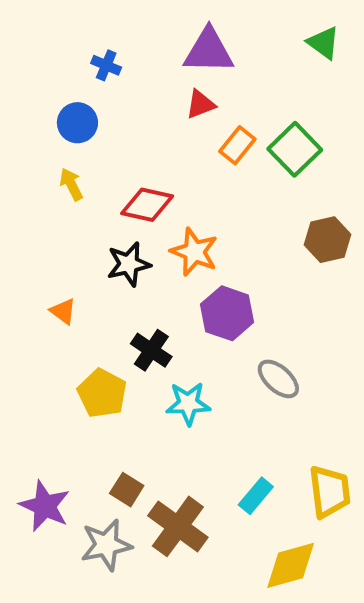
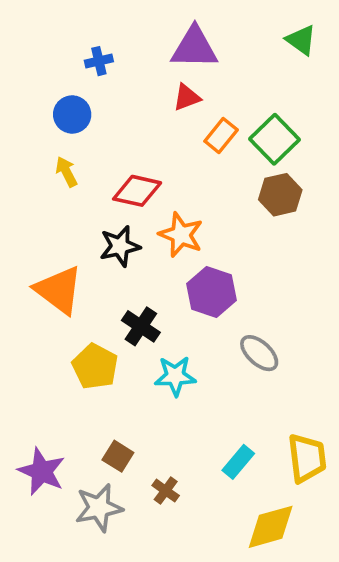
blue cross: (106, 65) -> (99, 61), turned -36
brown hexagon: (328, 240) -> (280, 195), moved
orange triangle: (63, 311) -> (59, 290), size x2.0
brown cross: (178, 526) -> (166, 491), size x0.5

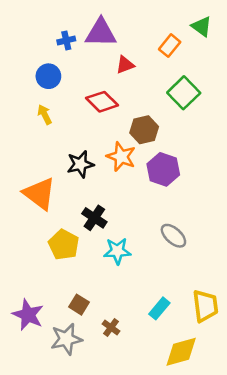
purple triangle: (194, 48) -> (101, 33), moved
orange rectangle: (221, 135) -> (170, 46), moved
red diamond: (137, 191) -> (102, 102), moved, turned 32
brown hexagon: (280, 195) -> (144, 130), moved
purple hexagon: (211, 292) -> (163, 169), moved

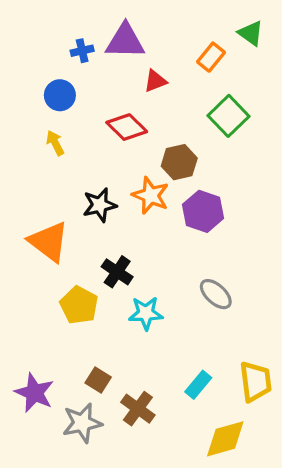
brown cross: (111, 328) -> (138, 409), size x1.5

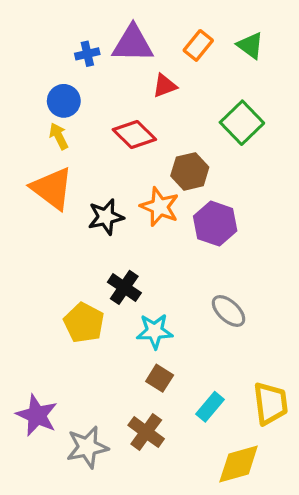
green triangle: (251, 33) -> (250, 45), moved
orange rectangle: (211, 57) -> (198, 45), moved
yellow arrow: (55, 143) -> (59, 136), moved
orange triangle: (49, 242) -> (52, 188), moved
brown square: (98, 380) -> (160, 378), moved

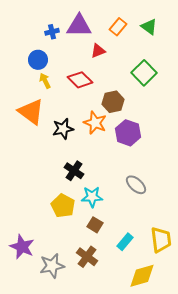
yellow arrow: (59, 136) -> (45, 81), moved
yellow pentagon: (84, 323) -> (63, 206), moved

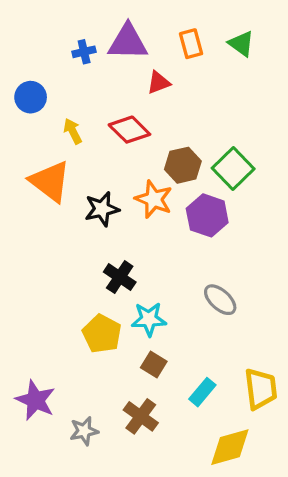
orange rectangle: (118, 27) -> (191, 44), turned -54
blue circle: (38, 60) -> (31, 97), moved
green square: (144, 73) -> (233, 168), moved
gray star: (52, 266) -> (84, 431), size x0.7

